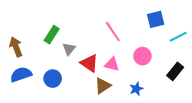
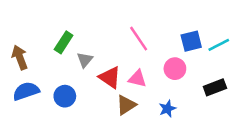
blue square: (156, 19) -> (191, 41), moved
black rectangle: (175, 71) -> (215, 87), turned 30

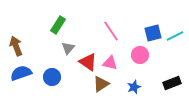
green rectangle: (64, 42) -> (58, 25), moved
black rectangle: (215, 87) -> (172, 83), moved

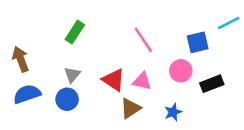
cyan line: (175, 36) -> (229, 23), moved
gray triangle: (68, 48) -> (72, 75), moved
black rectangle: (172, 83) -> (212, 84), moved

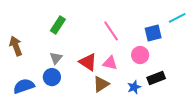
black rectangle: (212, 84) -> (156, 78), moved
blue semicircle: (27, 94) -> (24, 86), moved

